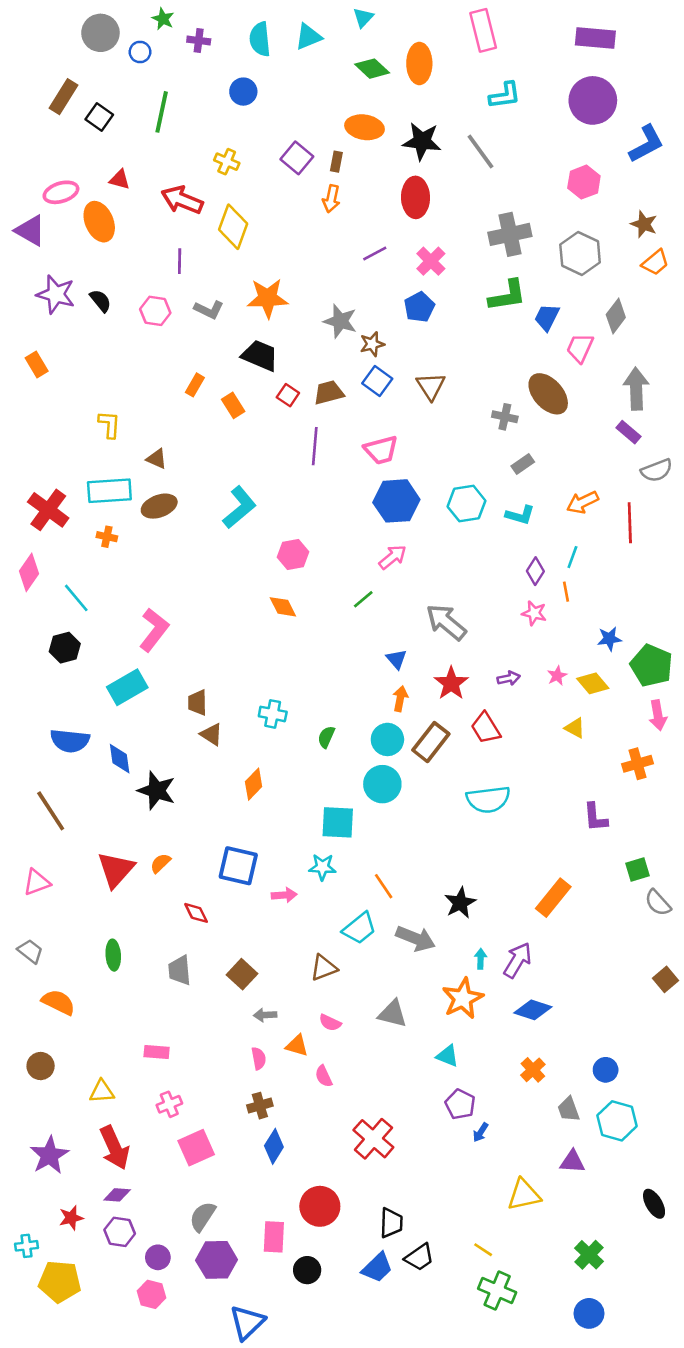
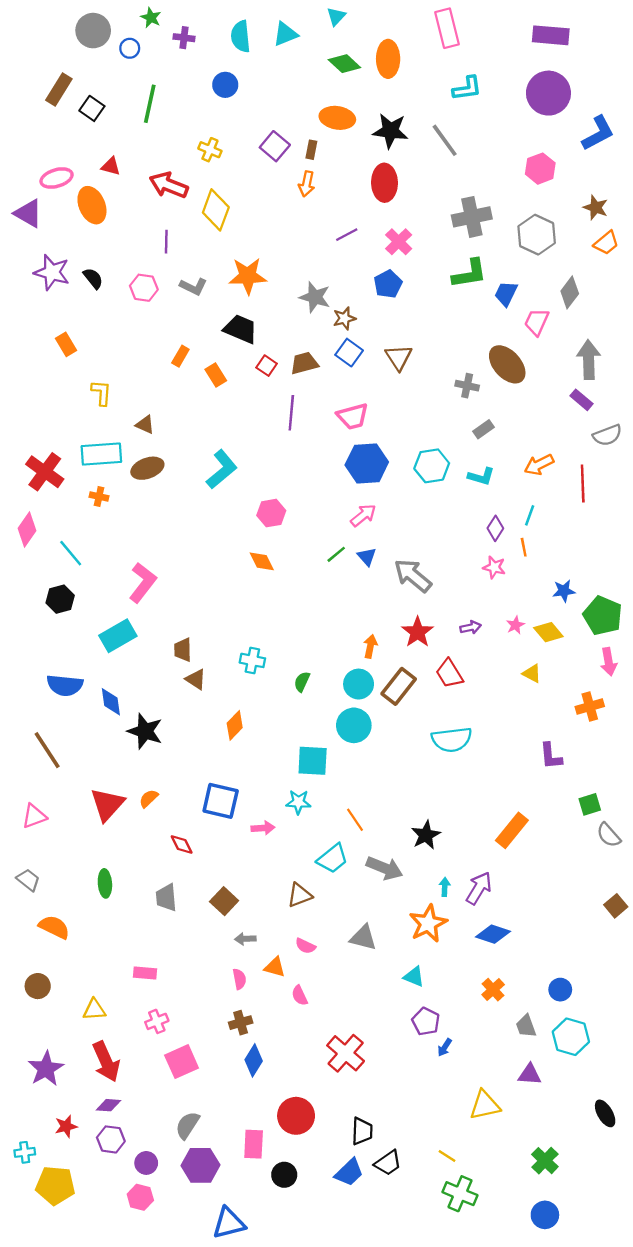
orange rectangle: (37, 364) -> (66, 344), moved
blue triangle: (396, 659) -> (367, 557), moved
blue triangle: (247, 1322) -> (229, 1223), turned 30

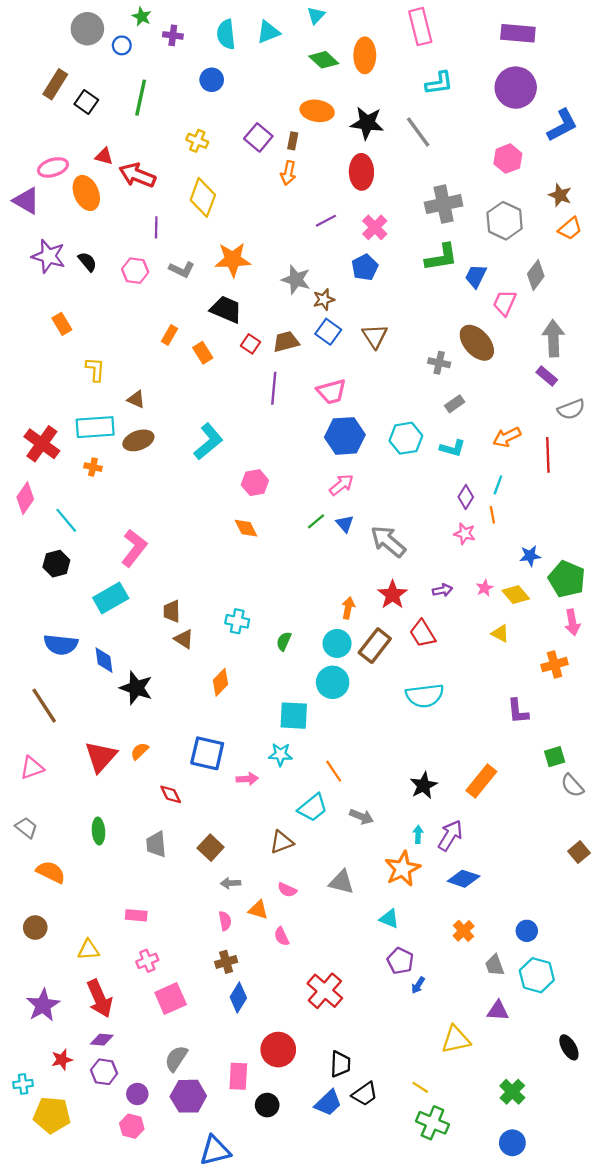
red arrow: (169, 185) -> (137, 175), moved
black star: (426, 835) -> (424, 785), moved
gray arrow: (384, 868) -> (361, 817), size x0.7

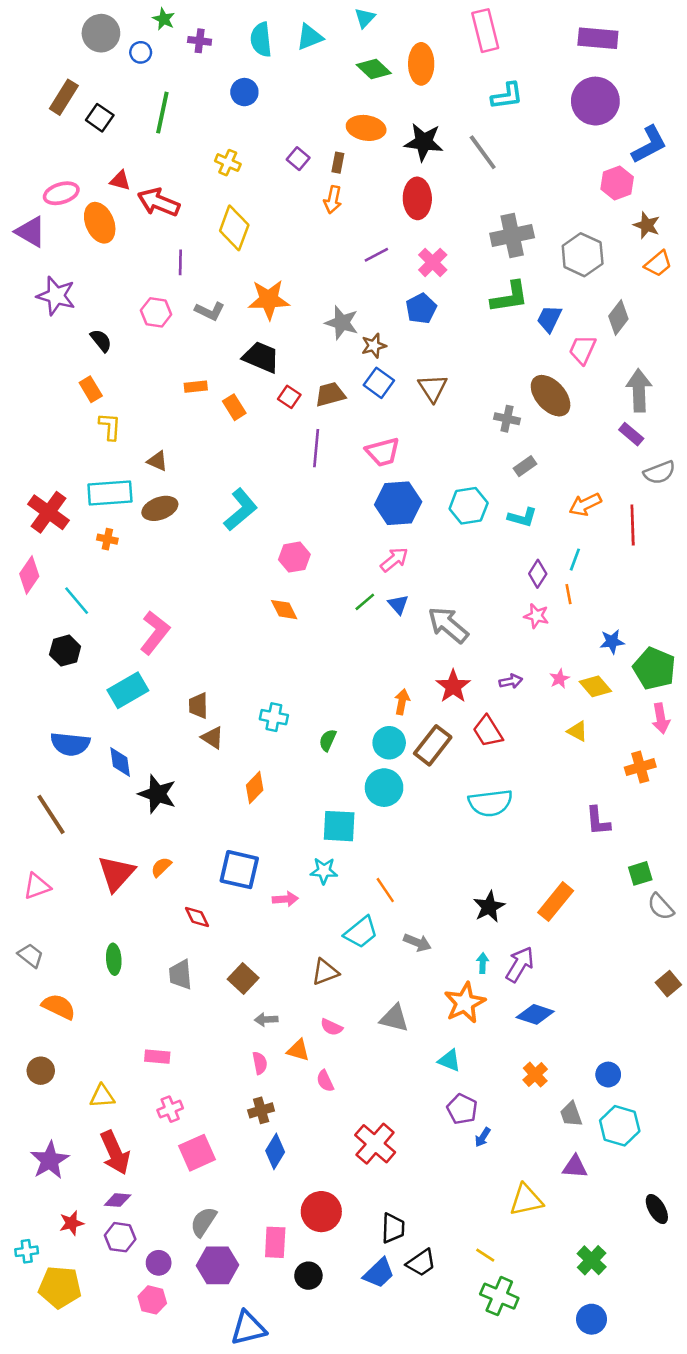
purple square: (258, 137) -> (298, 159), size x0.7
pink hexagon: (508, 159) -> (617, 183), moved
black semicircle: (87, 262) -> (101, 341), moved
orange rectangle: (62, 324) -> (91, 389), moved
orange rectangle: (169, 335) -> (196, 387), turned 54

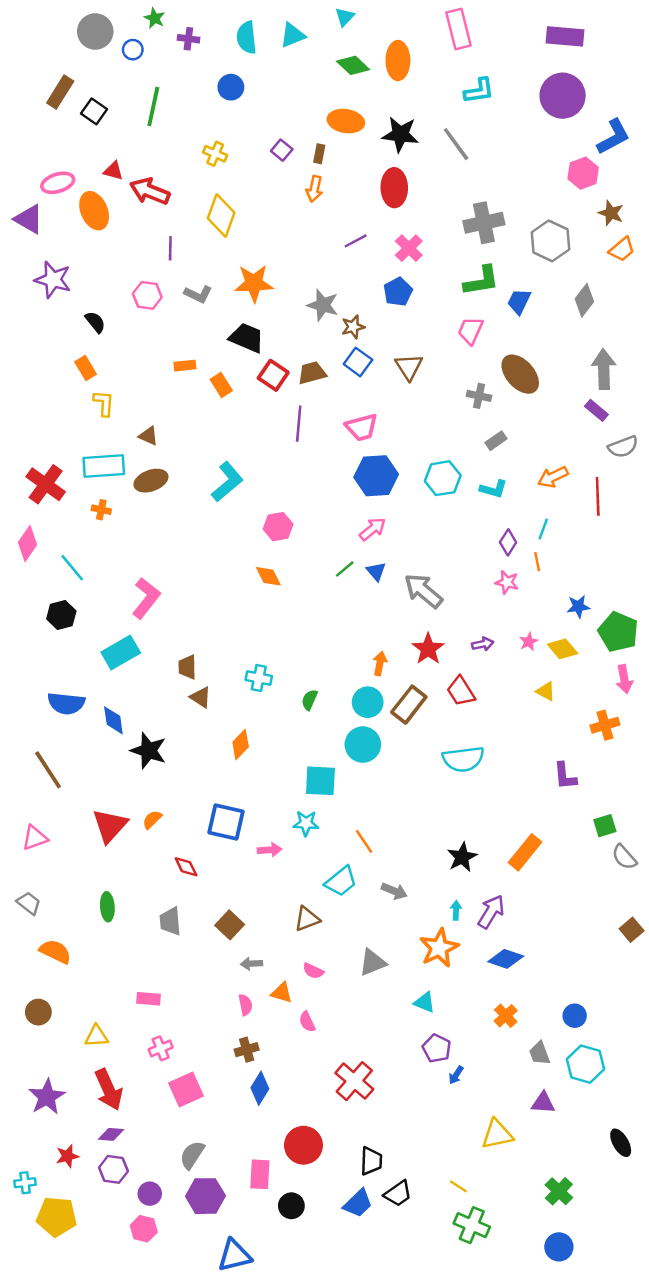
pink trapezoid: (583, 350) -> (471, 330), moved
red square: (289, 397) -> (273, 375), size x1.4
gray triangle: (394, 1018) -> (372, 962), turned -36

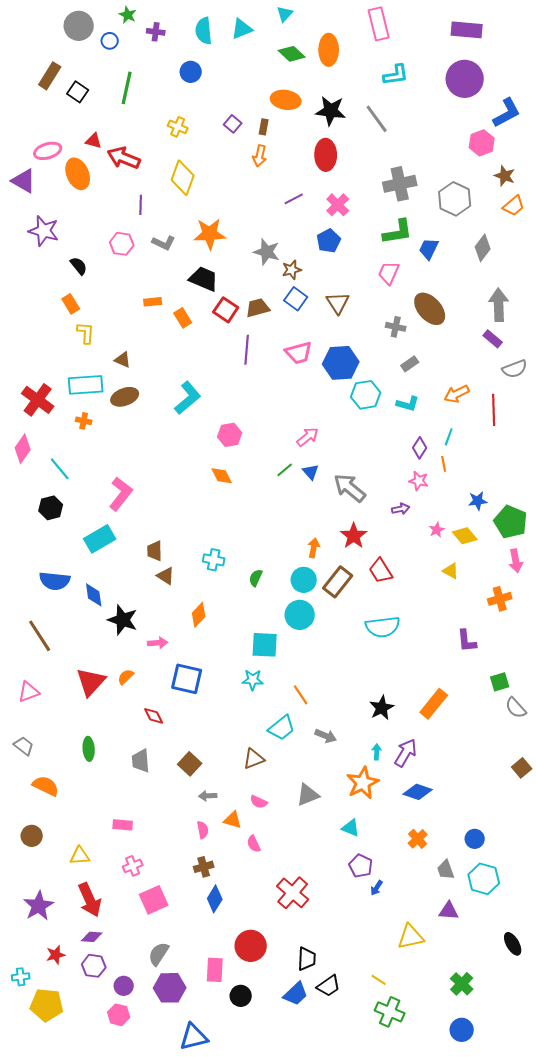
blue hexagon: (376, 476) -> (341, 363), moved
purple arrow: (483, 644) -> (401, 509), moved
pink arrow: (270, 850) -> (158, 643), moved

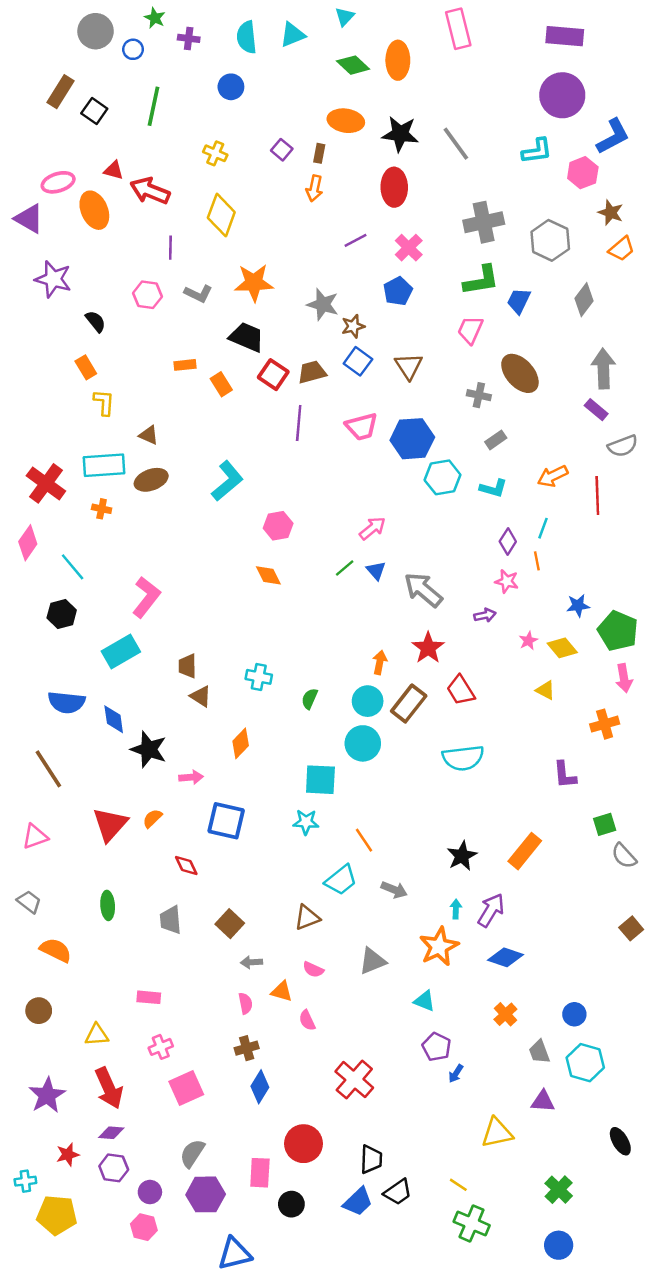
cyan L-shape: (396, 75) -> (537, 151), moved

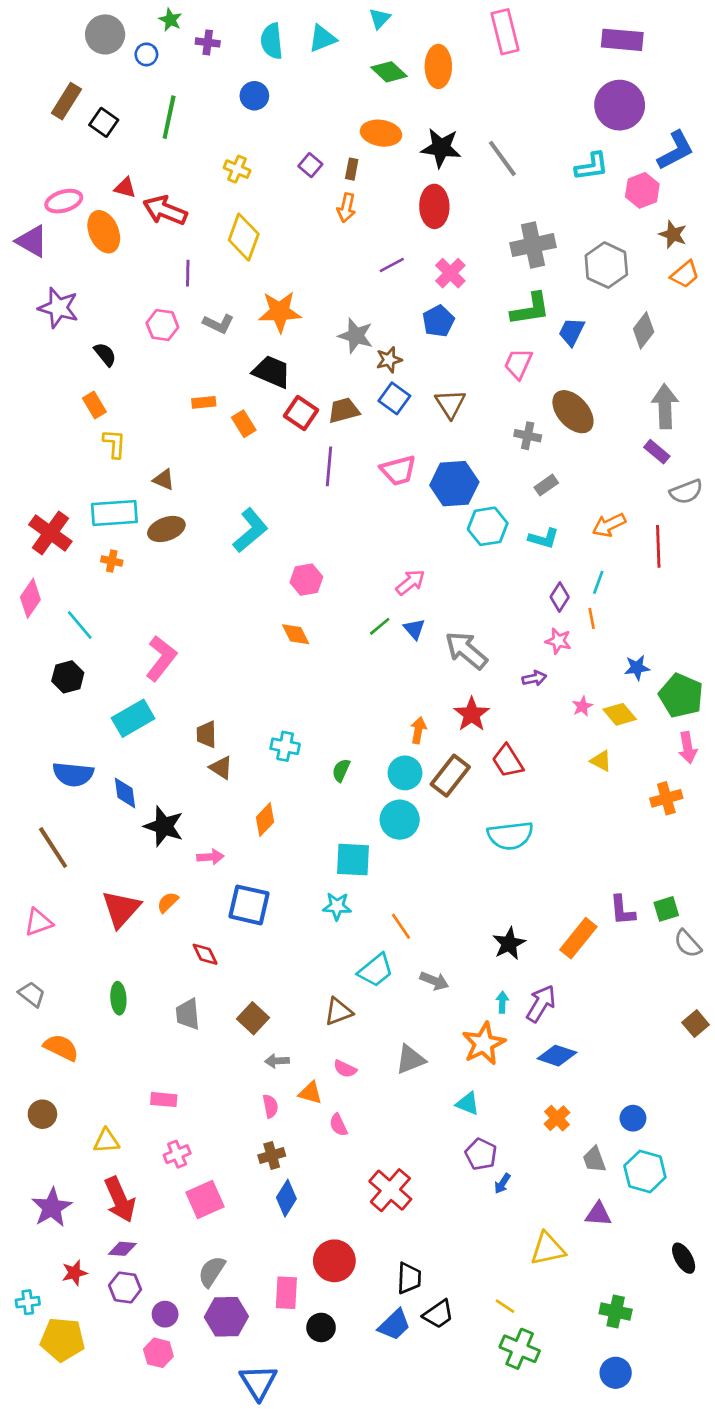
purple L-shape: (565, 775) -> (622, 910), moved
green cross: (559, 1190) -> (616, 1311), turned -32
blue triangle: (235, 1254) -> (258, 1382), turned -48

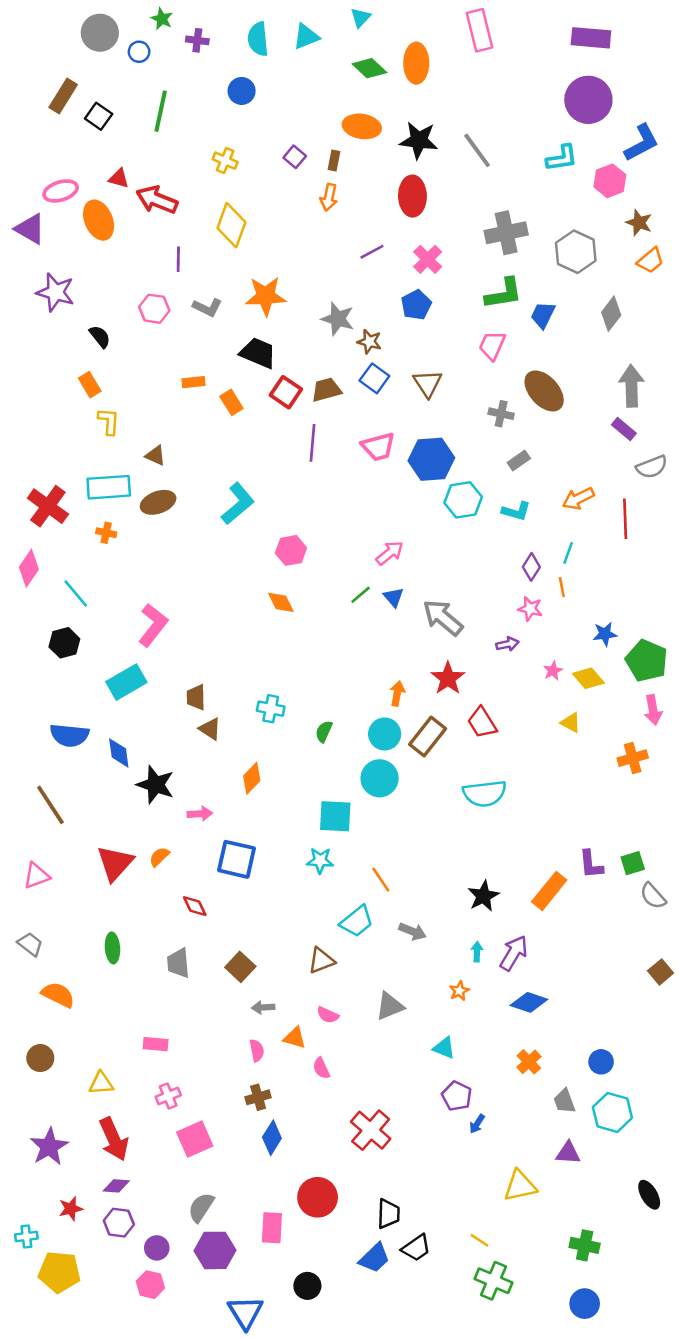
brown star: (389, 360) -> (369, 342), turned 30
orange star: (484, 1044) -> (459, 991), size x0.5
black circle: (321, 1327) -> (307, 1286), moved

